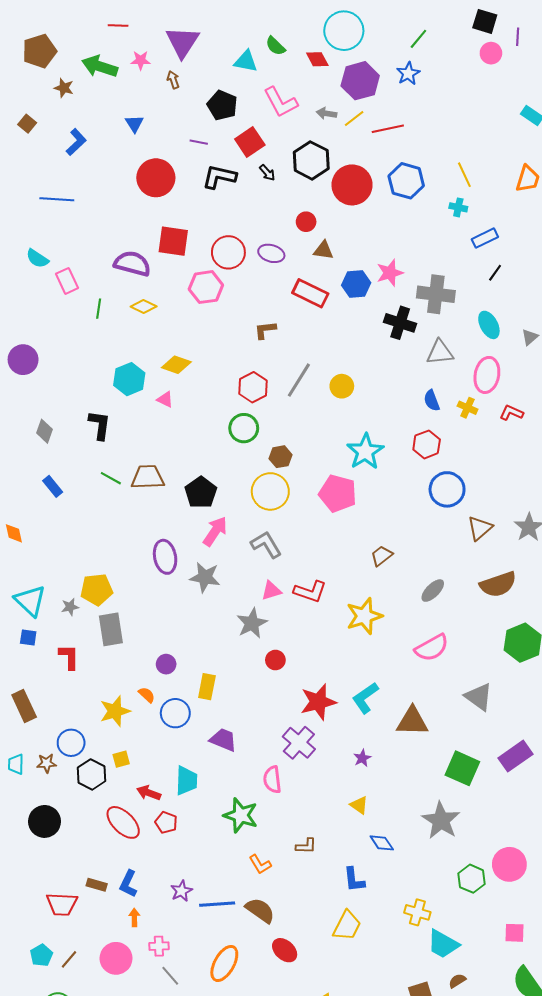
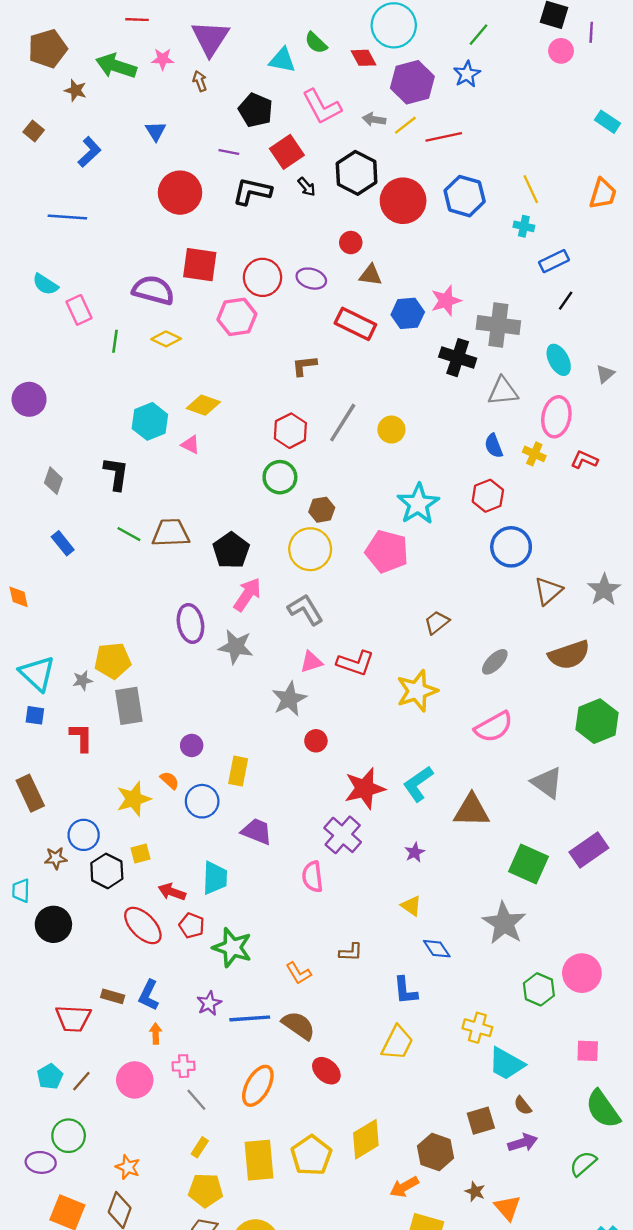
cyan trapezoid: (16, 764) -> (21, 891), moved
green star: (241, 815) -> (232, 948), moved
brown semicircle: (457, 981) -> (523, 1106), turned -96

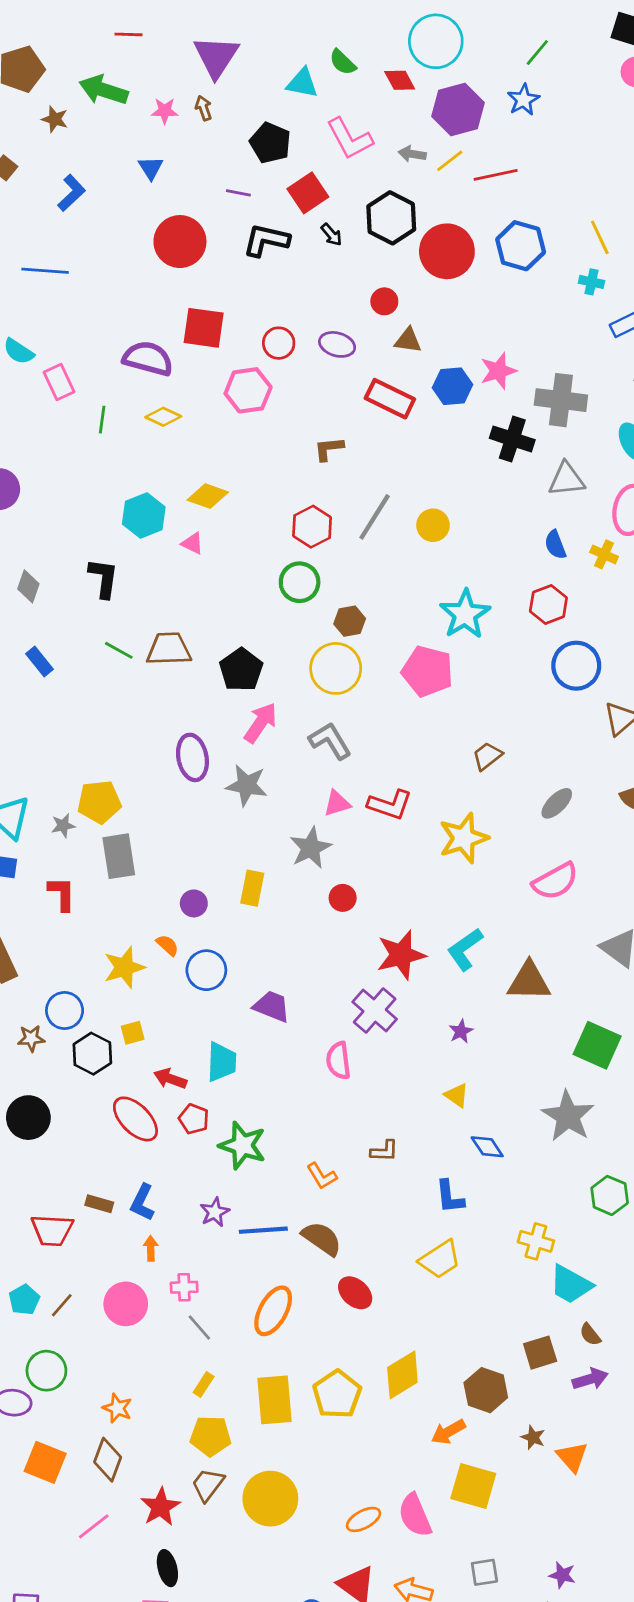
pink star: (163, 59) -> (165, 111), moved
red circle: (263, 277) -> (279, 343), size x0.7
yellow rectangle: (238, 771) -> (252, 888), moved
yellow trapezoid: (397, 1043) -> (440, 1259), turned 30

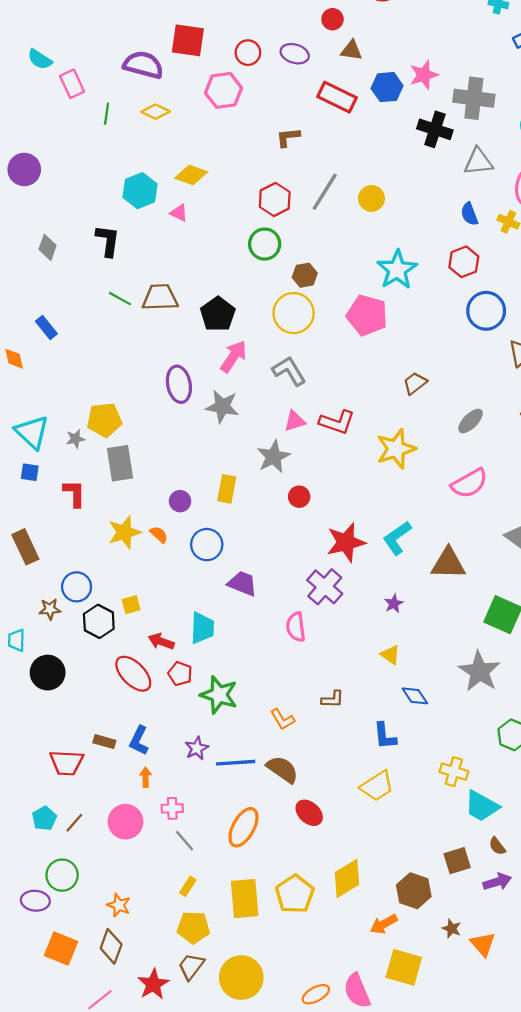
blue rectangle: (39, 661) -> (46, 328), moved
yellow star: (124, 967) -> (124, 532), moved
blue circle: (206, 970) -> (207, 545), moved

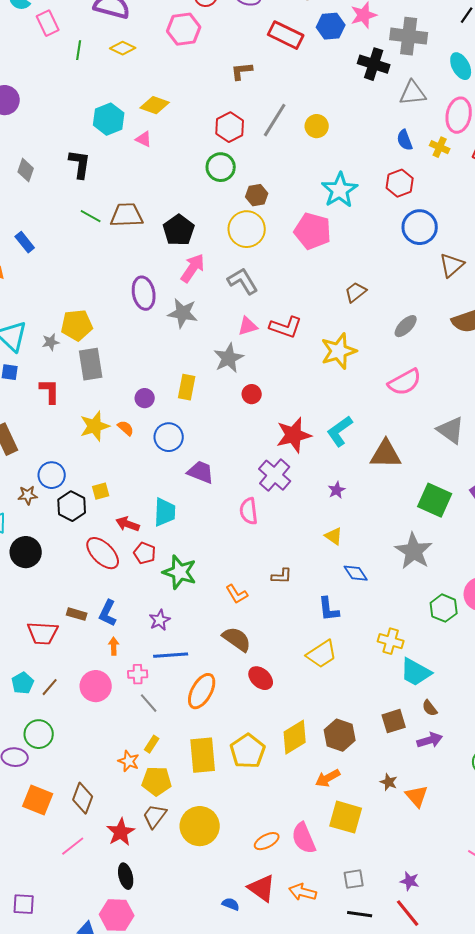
blue line: (236, 763) -> (171, 655), moved
brown hexagon: (414, 891) -> (340, 735), moved
orange star: (119, 905) -> (129, 761), moved

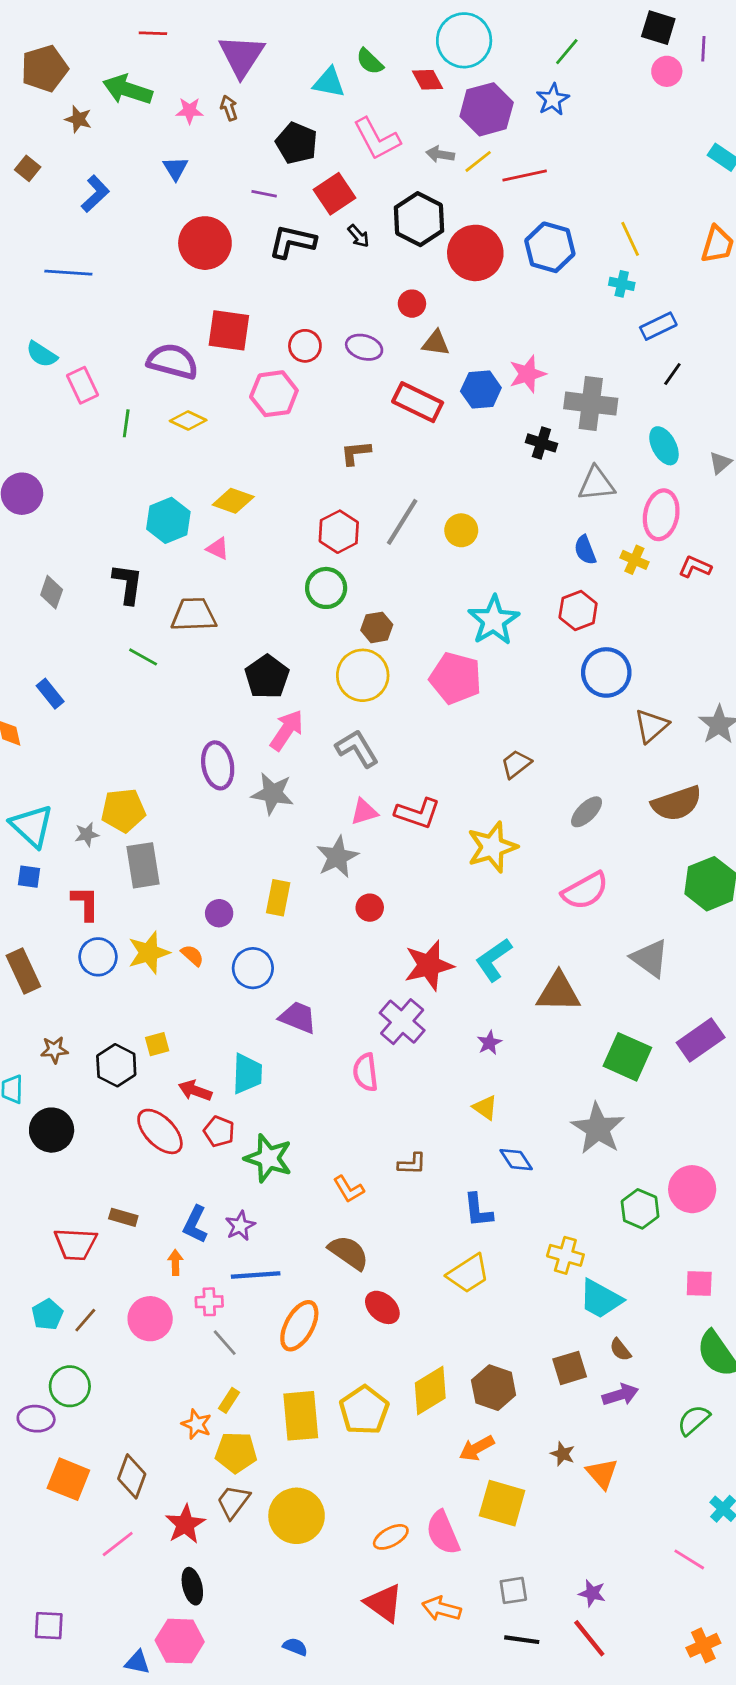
black cross: (374, 64) -> (541, 443), size x0.7
brown trapezoid: (127, 215) -> (194, 615), moved
blue circle: (52, 475) -> (98, 957), moved
blue L-shape: (108, 613) -> (195, 1224), moved
blue semicircle: (231, 904) -> (295, 1647), moved

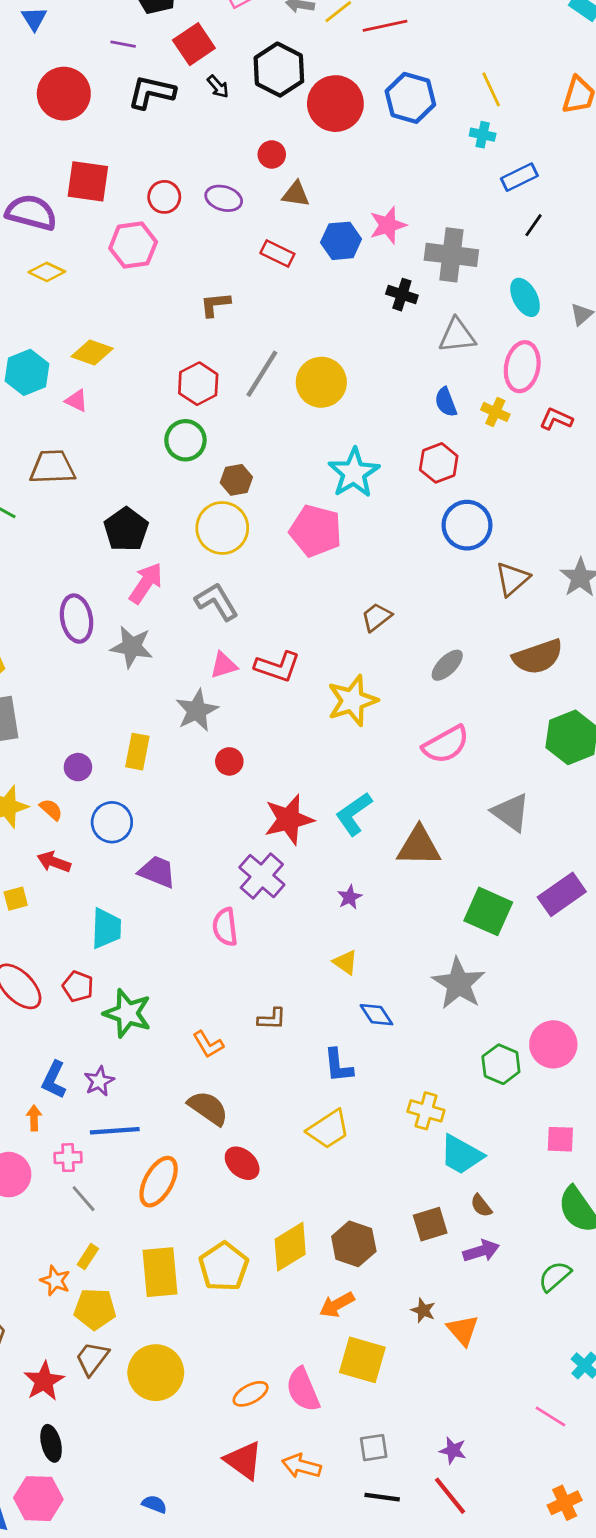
red rectangle: (418, 402) -> (277, 254), size x0.7
yellow circle: (461, 530) -> (321, 382), size x1.5
red arrow: (195, 1091) -> (54, 862), moved

